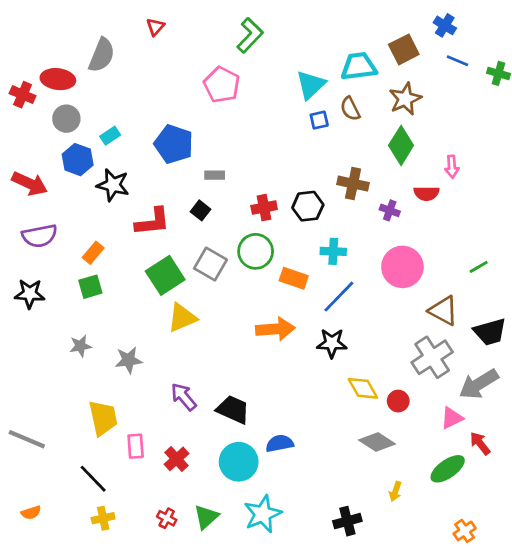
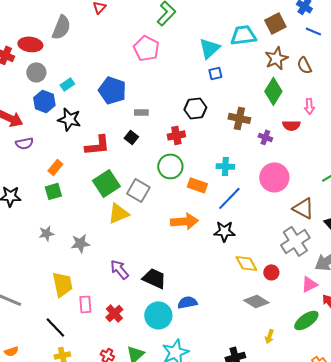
brown semicircle: (350, 109) -> (304, 65), moved
black hexagon: (308, 206) -> (195, 108), moved
purple semicircle: (40, 236) -> (24, 143), moved, size x0.7
gray square: (210, 264) -> (138, 190), moved

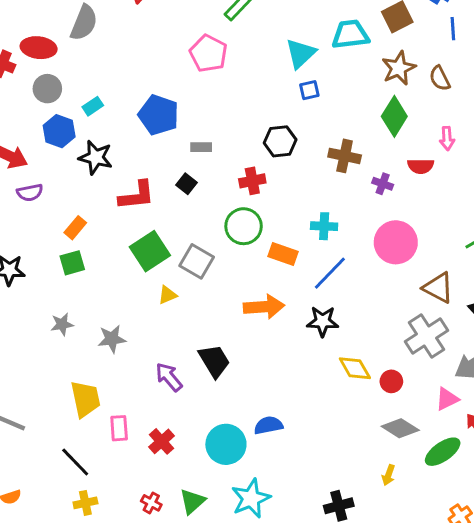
blue line: (313, 31) -> (453, 29), turned 63
yellow triangle: (118, 213) -> (167, 295), size x0.6
black trapezoid: (154, 278) -> (214, 361), moved, turned 35
gray diamond: (256, 301) -> (400, 428), moved

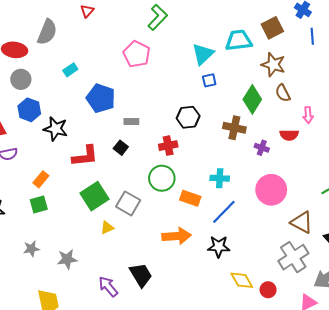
brown star: (399, 68) -> (273, 65), turned -30
brown semicircle: (440, 78) -> (283, 93), moved
cyan rectangle: (93, 106) -> (70, 70), moved
green diamond: (394, 116) -> (252, 99), moved

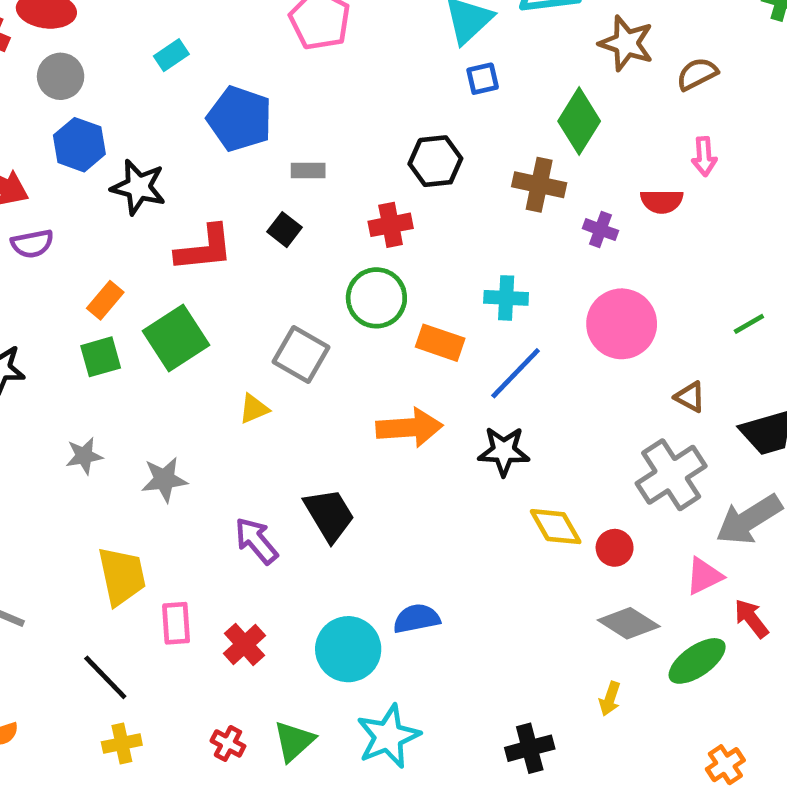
brown semicircle: (283, 93) -> (697, 74), moved, turned 90
green square: (94, 196) -> (176, 338), moved
brown triangle: (302, 222) -> (690, 397), size x0.6

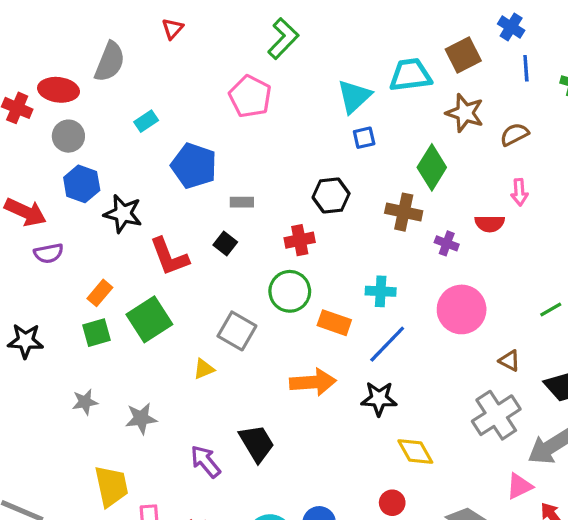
red L-shape: (204, 248) -> (169, 257), turned 75
red circle: (615, 548) -> (392, 503), moved

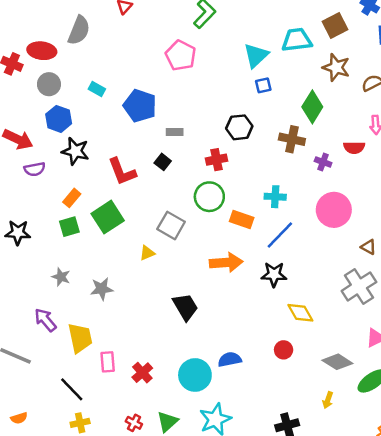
cyan rectangle: (146, 121) -> (97, 89), moved, turned 63
black star: (123, 214) -> (75, 151), moved
gray star: (85, 402) -> (61, 277), turned 30
purple arrow: (206, 461) -> (45, 320), moved

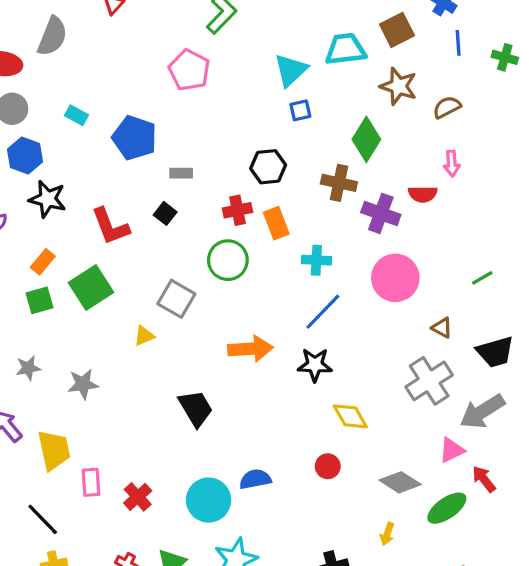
purple cross: (323, 162) -> (381, 213), size x1.6
orange rectangle: (242, 219) -> (276, 223), moved, turned 50
gray star: (61, 277) -> (28, 368), turned -30

